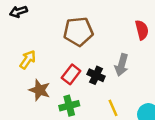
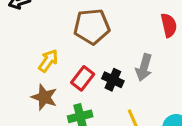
yellow arrow: (28, 60) -> (48, 61), moved

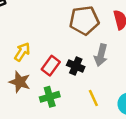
brown pentagon: (92, 27) -> (84, 20), moved

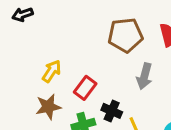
black cross: (76, 66) -> (112, 111), moved
brown star: (20, 82) -> (48, 107), turned -30

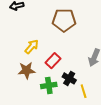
brown pentagon: (125, 35) -> (64, 20), moved

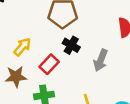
black cross: (69, 78) -> (71, 45), moved

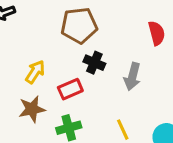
red rectangle: (49, 64) -> (70, 89), turned 30

